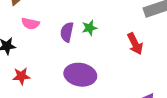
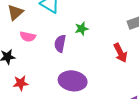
green star: (89, 28) -> (82, 29), moved

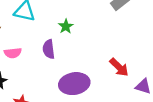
red arrow: (120, 53) -> (119, 67), moved

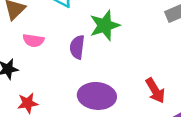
green star: (66, 26) -> (105, 25), size x1.6

